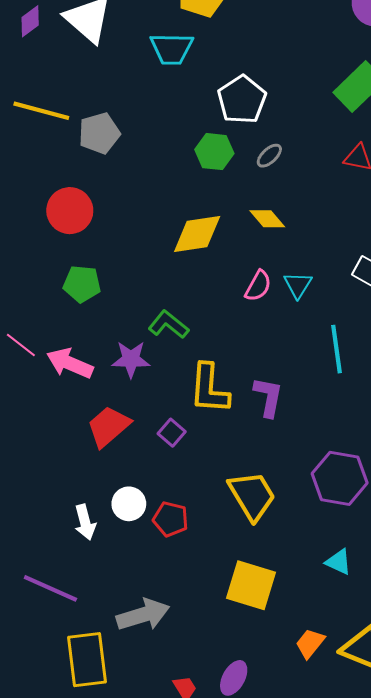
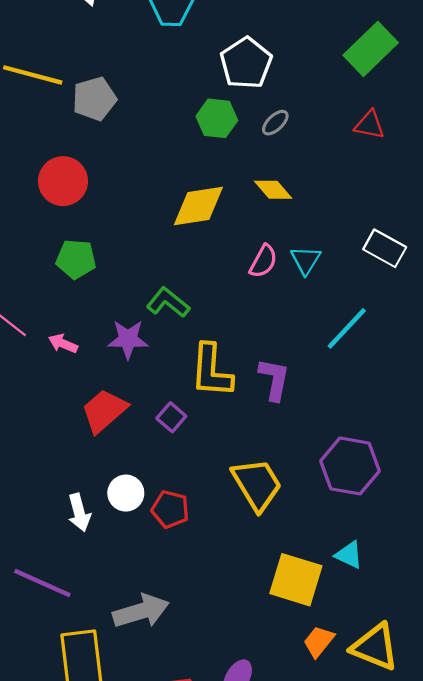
cyan line: (337, 349) -> (347, 328), turned 51
pink arrow: (70, 363) -> (63, 344), size x0.6
yellow square: (251, 585) -> (296, 580), moved

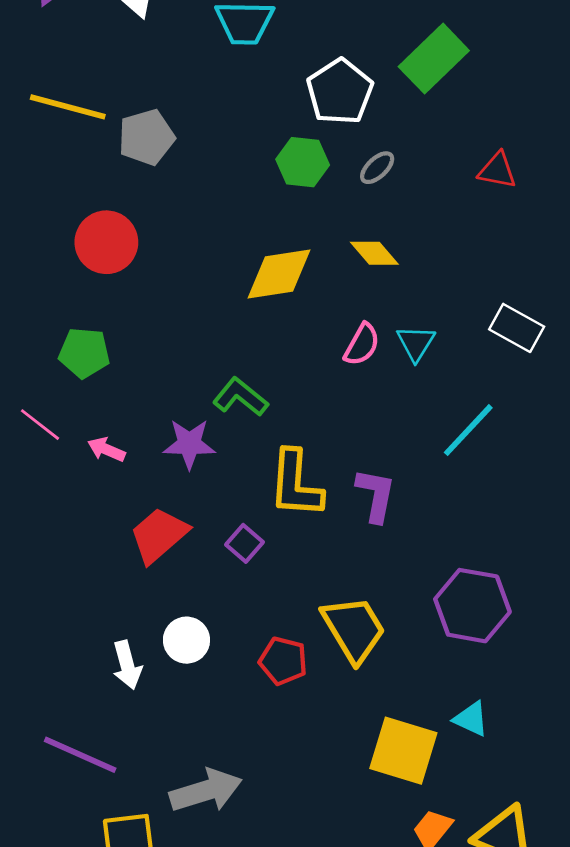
green rectangle: (371, 49) -> (434, 59), moved
green pentagon: (76, 259) -> (84, 353), moved
red pentagon: (170, 509) -> (283, 661), moved

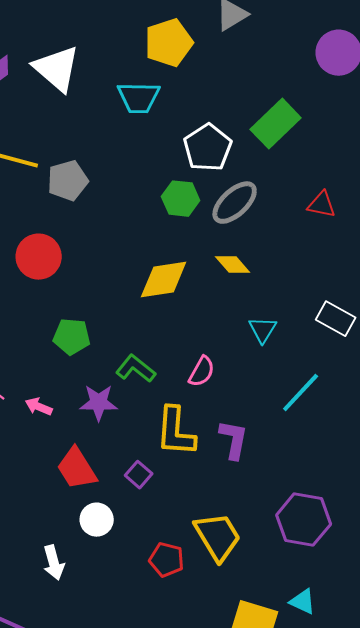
gray ellipse: (377, 168) -> (235, 203), size x1.8
pink semicircle: (362, 344) -> (202, 372), moved
green pentagon: (84, 353) -> (72, 337), moved
red trapezoid: (159, 535) -> (77, 469), turned -81
white circle: (186, 640) -> (97, 520), moved

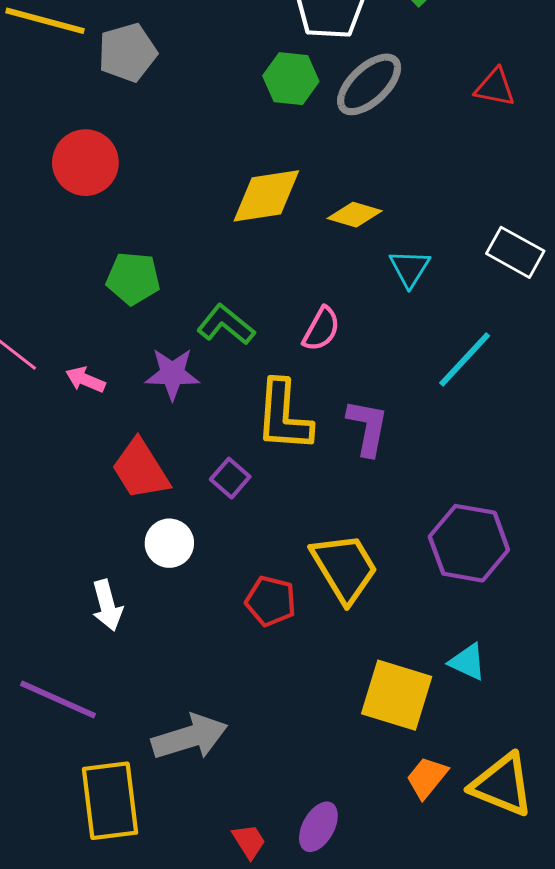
yellow diamond: (233, 265) -> (355, 215), moved, turned -33

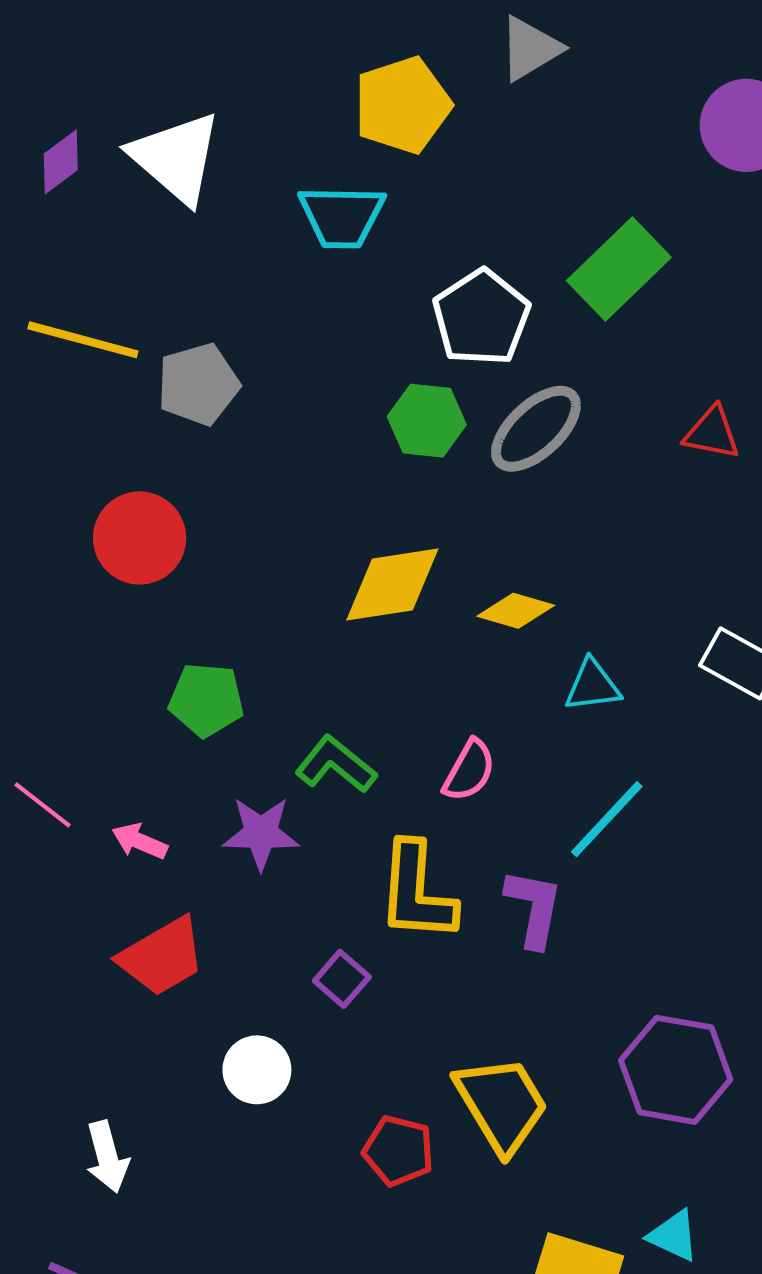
cyan triangle: (410, 268) -> (593, 686), turned 51
cyan line: (465, 359) -> (607, 819), moved
red trapezoid: (140, 469) -> (162, 957), moved, turned -88
white arrow: (107, 605) -> (107, 1157), moved

